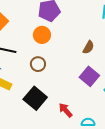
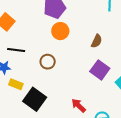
orange circle: (42, 35) -> (60, 31), moved
black square: (35, 98) -> (35, 99), moved

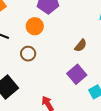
orange circle: (60, 31) -> (35, 26), moved

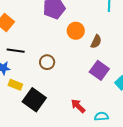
orange circle: (35, 26) -> (76, 31), moved

